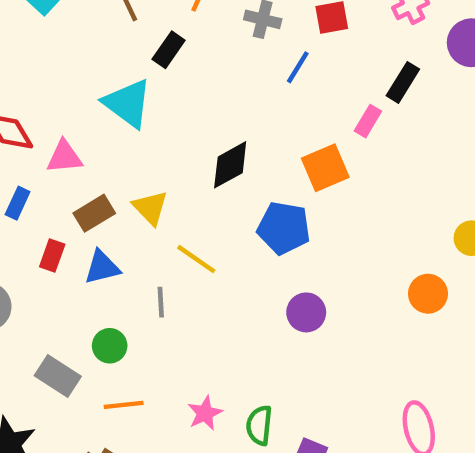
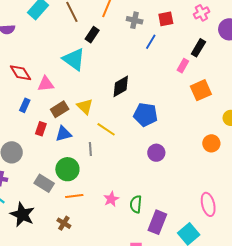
orange square: (325, 168) -> (201, 90), moved
green circle: (110, 346) -> (67, 169), size x1.5

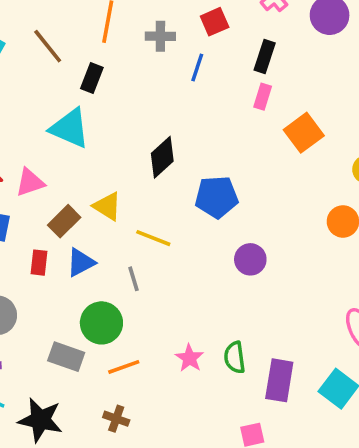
black rectangle: (198, 48) -> (265, 57), moved

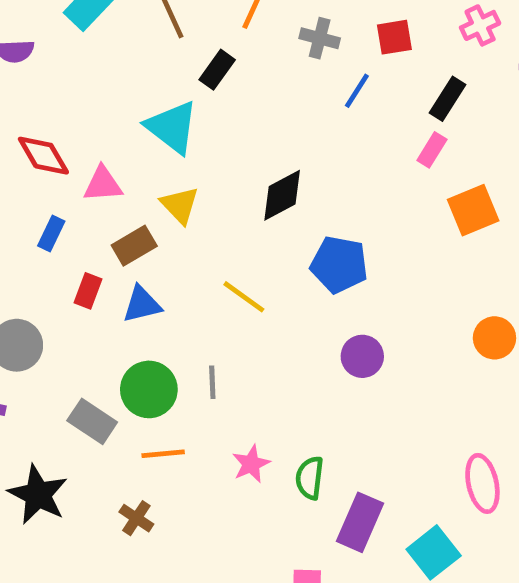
yellow triangle: (107, 206) -> (180, 205), moved
gray line: (133, 279) -> (212, 382), moved

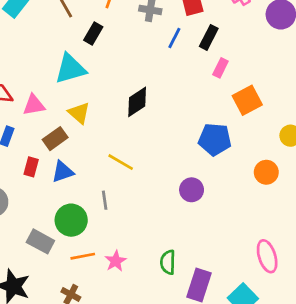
black rectangle: (447, 99) -> (209, 37), moved
cyan triangle: (172, 127) -> (70, 69), turned -48
blue pentagon: (339, 265) -> (215, 139), moved
gray line: (212, 382) -> (105, 200), moved
pink star: (251, 464) -> (116, 261), moved

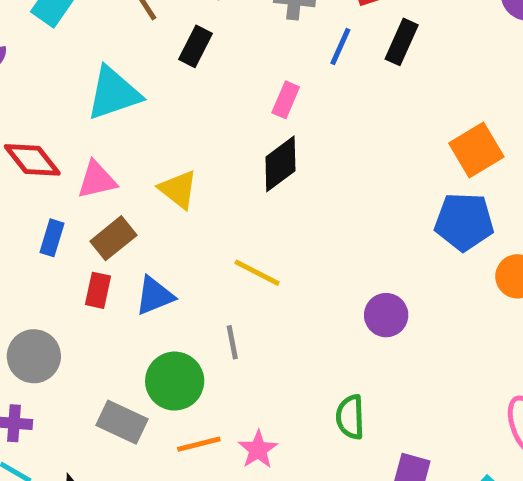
pink rectangle: (220, 68) -> (286, 100), moved
cyan triangle: (70, 69) -> (114, 93), moved
brown rectangle: (55, 139) -> (113, 238), moved
blue pentagon: (215, 139) -> (464, 222), moved
green semicircle: (168, 262) -> (350, 417), moved

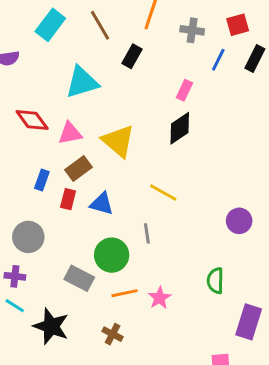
yellow triangle: (178, 189) -> (118, 141), size x1.4
blue rectangle: (52, 238) -> (42, 180), moved
blue triangle: (155, 296) -> (102, 204), turned 35

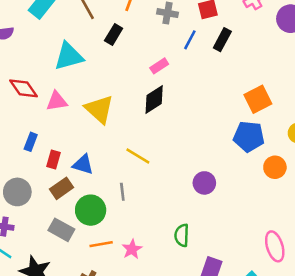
pink rectangle: (184, 90) -> (159, 66), turned 30
brown rectangle: (79, 169) -> (61, 188), moved

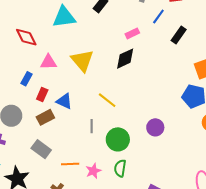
black rectangle: (222, 40) -> (179, 35), moved
pink triangle: (57, 101) -> (49, 62), moved
green circle: (91, 210) -> (118, 139), moved
green semicircle: (182, 235) -> (120, 168), moved

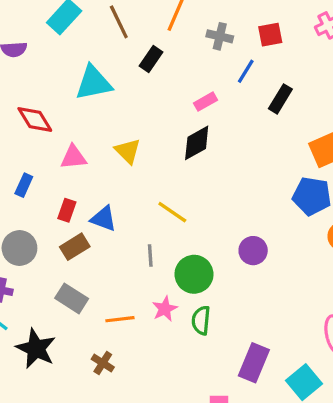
yellow triangle: (82, 61) -> (128, 151), size x0.7
blue rectangle: (26, 79) -> (24, 185), moved
pink star: (93, 171) -> (165, 309), moved

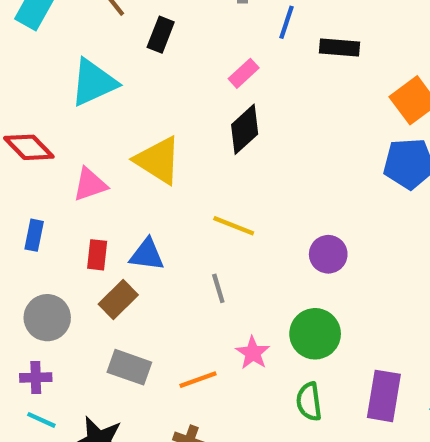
black rectangle: (280, 99) -> (340, 48), turned 76
yellow triangle: (128, 151) -> (158, 160), size x1.4
purple circle: (253, 251) -> (328, 254), moved
green circle: (194, 274) -> (315, 334), moved
green semicircle: (201, 320) -> (309, 402), moved

